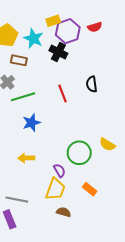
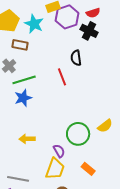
black cross: (58, 52) -> (89, 31), moved
black semicircle: (92, 84) -> (76, 58), moved
blue star: (31, 123) -> (23, 98), moved
yellow semicircle: (107, 144) -> (105, 126), turned -70

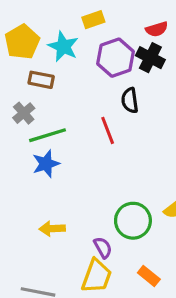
purple hexagon: (67, 17) -> (116, 58), moved

